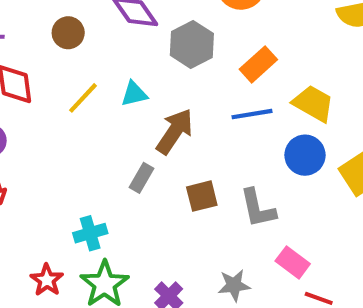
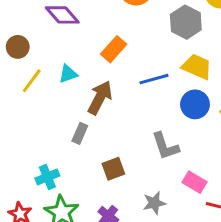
brown circle: (68, 33) -> (18, 47), moved
gray hexagon: (192, 44) -> (186, 22), moved
orange rectangle: (258, 64) -> (114, 49), moved
brown square: (202, 196) -> (113, 169), moved

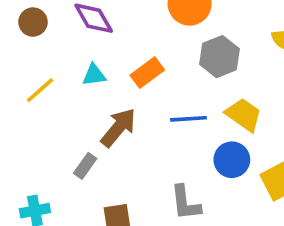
gray hexagon: (186, 22) -> (219, 57), moved
brown circle: (18, 47) -> (33, 22), moved
cyan triangle: (68, 74) -> (94, 75), moved

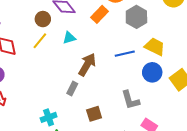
brown circle: (33, 22) -> (43, 19), moved
orange rectangle: (147, 73) -> (99, 14), moved
yellow line: (40, 90) -> (40, 41), moved

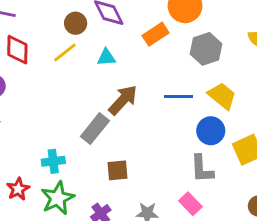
gray rectangle: (72, 88) -> (95, 129), size x1.5
gray L-shape: (130, 100) -> (202, 169), moved

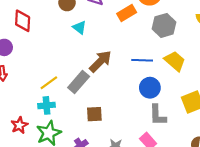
yellow line: (65, 52) -> (49, 83), moved
cyan triangle: (106, 57) -> (79, 27), moved, turned 40
blue circle: (211, 131) -> (150, 88), moved

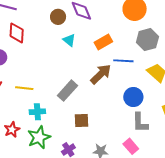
orange rectangle: (127, 13) -> (103, 42), moved
blue line: (142, 60) -> (123, 61), moved
brown arrow: (100, 61) -> (101, 74), moved
yellow line: (49, 83) -> (24, 88), moved, turned 42

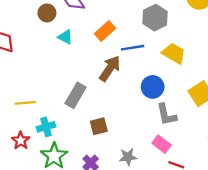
red star: (12, 130) -> (21, 141), moved

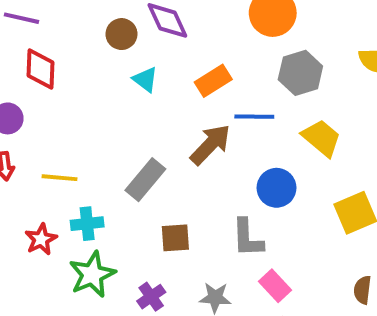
gray L-shape: (166, 115) -> (248, 238), moved

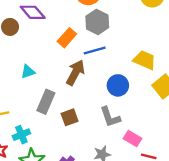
gray hexagon: (300, 73) -> (97, 22), moved
cyan triangle: (145, 79) -> (28, 72), moved, turned -40
yellow trapezoid: (321, 138) -> (145, 60), moved
brown square: (175, 238) -> (70, 117), moved

